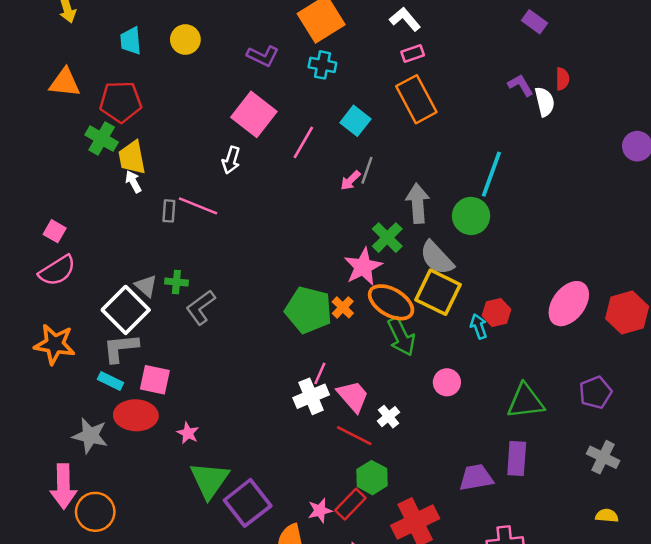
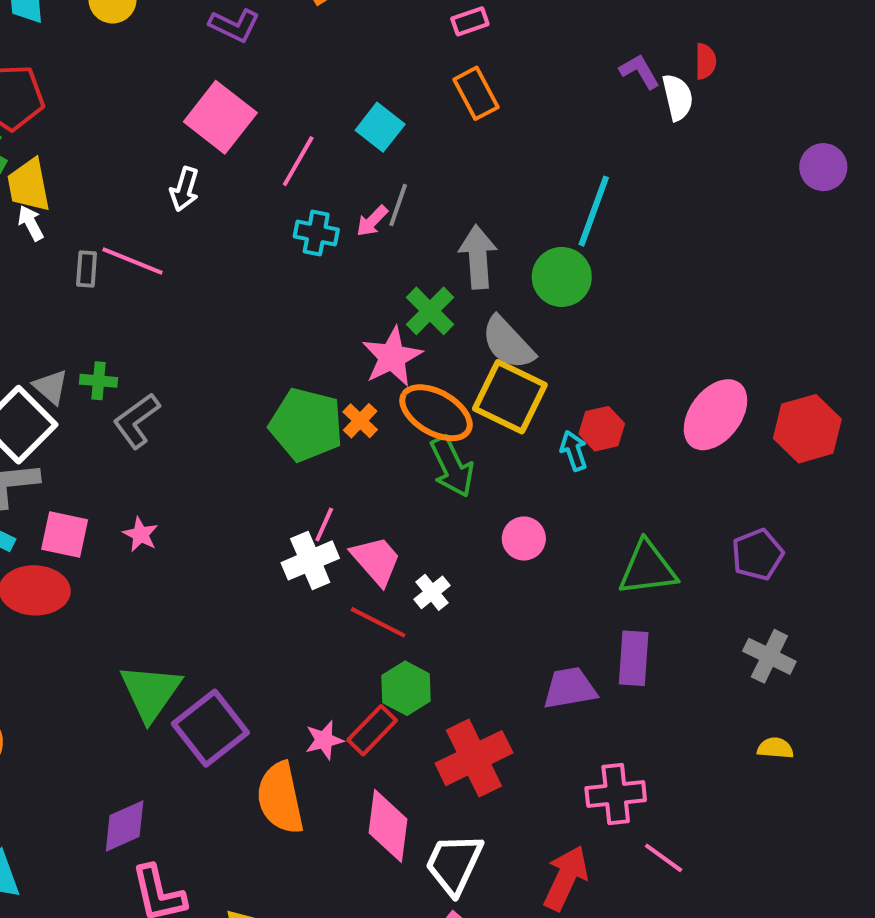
cyan cross: (322, 65) -> (316, 233), moved
orange rectangle: (416, 99) -> (476, 93), size x0.7
pink star: (188, 433) -> (141, 534), moved

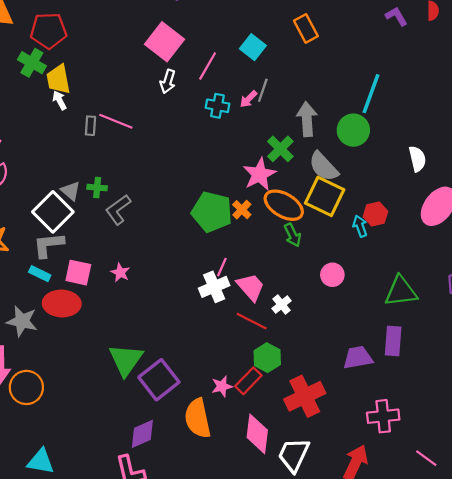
white semicircle: (678, 97) -> (417, 159), moved
white arrow: (184, 189) -> (168, 81), moved
green arrow: (452, 467) -> (293, 235), size x0.7
purple diamond: (125, 826) -> (142, 434), moved
pink line: (664, 858) -> (426, 458), moved

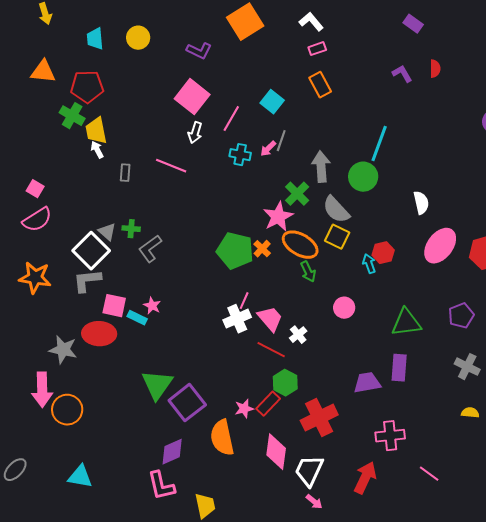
pink line: (116, 121) -> (171, 166), moved
yellow square: (325, 196) -> (337, 237), size x0.7
cyan rectangle: (40, 274) -> (137, 318), moved

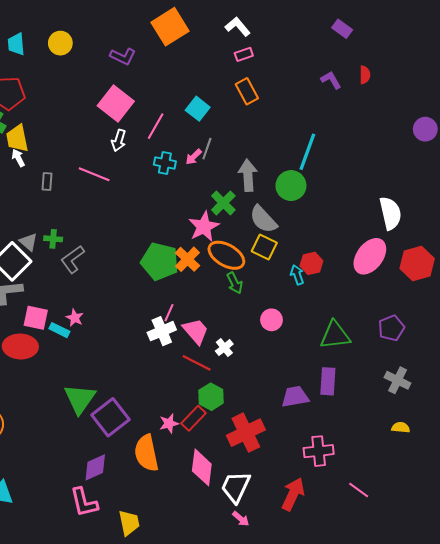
white semicircle: (421, 203) -> (390, 213), moved, size x1.4
orange cross: (262, 249) -> (187, 259), size x1.4

